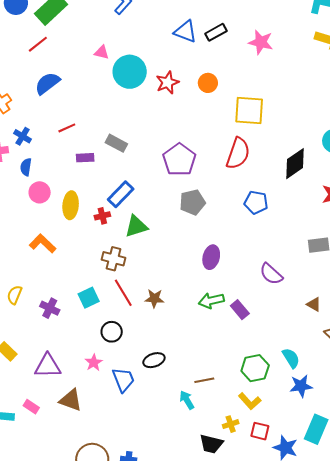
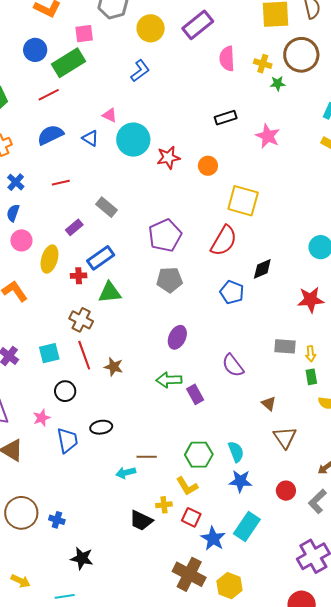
blue triangle: (186, 32) -> (90, 138), moved, size x0.7
purple rectangle: (85, 158) -> (74, 227), moved, turned -48
black diamond: (295, 164) -> (262, 269), moved, size x0.7
cyan arrow: (187, 400) -> (126, 473), turned -84

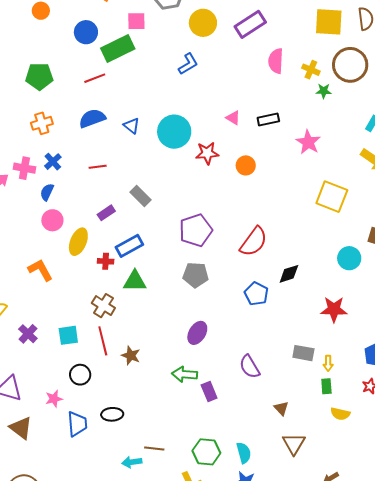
pink triangle: (110, 115) -> (233, 118), moved
yellow square: (243, 201) -> (332, 197), moved

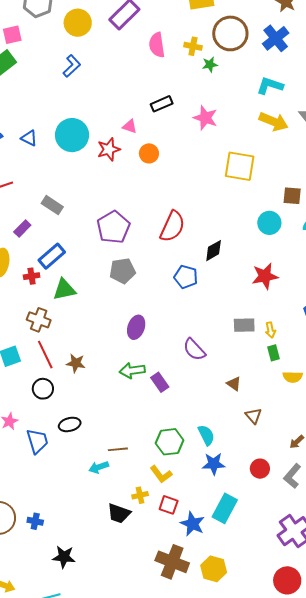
pink triangle: (233, 118) -> (130, 126), moved
black circle: (80, 375) -> (43, 389), moved
brown triangle: (294, 444) -> (253, 416), size x0.7

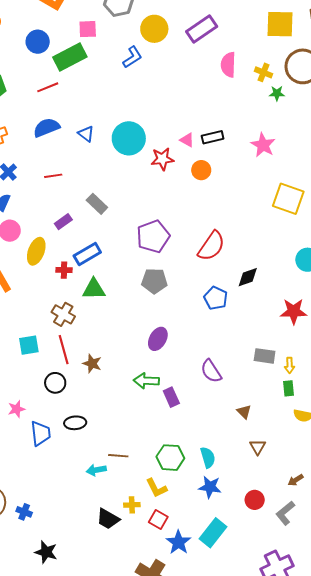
blue L-shape: (72, 66) -> (132, 57), moved
black rectangle: (162, 104) -> (213, 137), moved

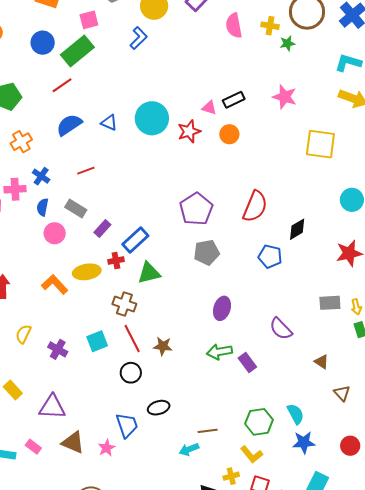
gray rectangle: (97, 204) -> (76, 209), moved
purple rectangle: (63, 222) -> (102, 228), moved
yellow ellipse: (36, 251) -> (87, 272), moved, turned 72
pink star: (16, 409) -> (107, 448), moved

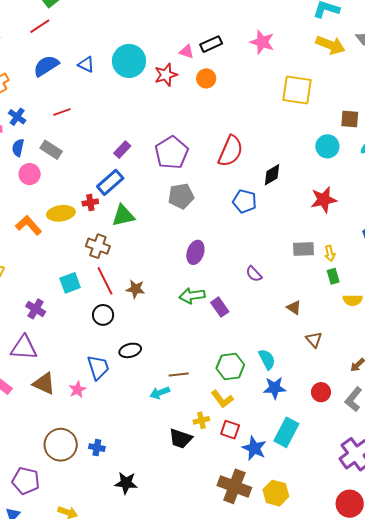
purple rectangle: (102, 228) -> (122, 150), moved
purple semicircle: (281, 329) -> (254, 274), size x0.7
purple cross: (58, 349) -> (36, 309), moved

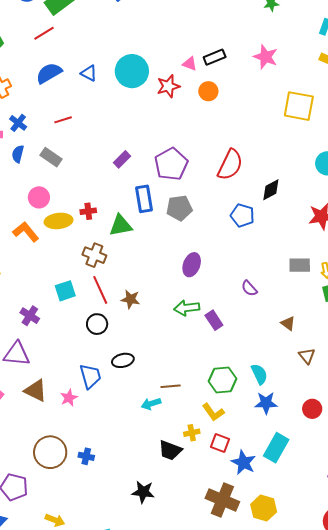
pink circle: (30, 174) -> (39, 197), moved
blue rectangle: (110, 182) -> (144, 199), moved, turned -60
black star: (126, 483) -> (143, 492), moved

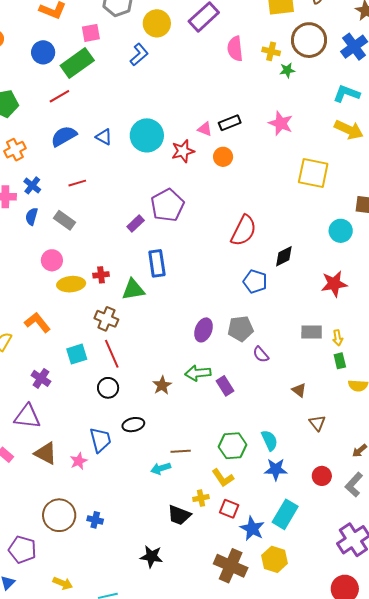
purple pentagon: (171, 164) -> (167, 205), moved
gray pentagon: (179, 208) -> (241, 329), moved
orange L-shape: (26, 232) -> (37, 322), moved
brown star: (130, 299) -> (162, 385), moved, turned 30
yellow hexagon: (264, 508) -> (275, 559), moved

